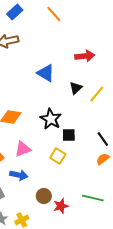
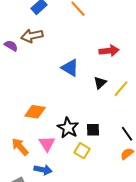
black star: (51, 119) -> (68, 128), moved
pink triangle: (23, 149) -> (47, 144), turned -42

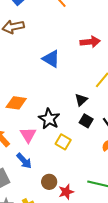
black triangle: (100, 83) -> (81, 100), moved
black square: (93, 130) -> (86, 121), moved, turned 32
blue arrow: (43, 170) -> (24, 161), turned 36

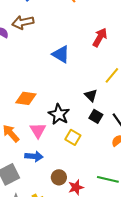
red arrow: (90, 42) -> (100, 37), turned -54
black triangle: (81, 100) -> (91, 95), turned -32
blue arrow: (24, 161) -> (34, 156), turned -42

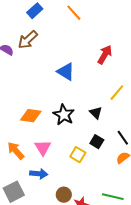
brown arrow: (23, 22) -> (28, 40), turned -30
black star: (59, 114) -> (64, 115), moved
black square: (96, 116) -> (97, 142), moved

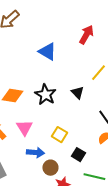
black square: (97, 142) -> (78, 155), moved
blue arrow: (39, 174) -> (35, 153), moved
brown circle: (64, 195) -> (50, 168), moved

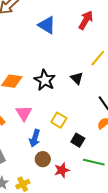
blue triangle: (47, 52) -> (47, 25), moved
blue arrow: (35, 153) -> (35, 138), turned 102
brown circle: (50, 168) -> (43, 159), moved

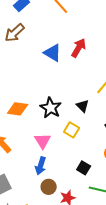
red arrow: (86, 20) -> (79, 48), moved
pink triangle: (24, 113) -> (43, 141), moved
yellow square: (59, 120) -> (72, 130), moved

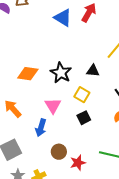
black triangle: (83, 106) -> (93, 71), turned -40
blue arrow: (41, 166) -> (41, 128), moved
black square: (84, 168) -> (84, 118), moved, turned 32

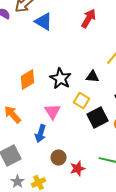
blue triangle: (63, 18) -> (44, 21), moved
orange diamond: (28, 74) -> (28, 79), turned -40
black square: (84, 118) -> (98, 117), moved, size x1.5

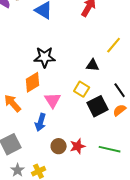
black star: (60, 78) -> (45, 57), moved, turned -30
orange diamond: (28, 79) -> (33, 82), moved
red star: (78, 168) -> (78, 146), moved

